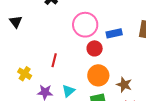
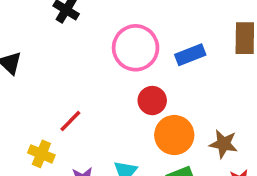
red circle: (95, 48) -> (152, 101), moved
red line: (54, 60) -> (70, 121), moved, turned 40

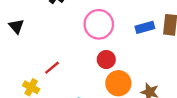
blue rectangle: (190, 55) -> (145, 27), moved

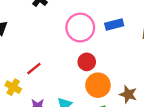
blue rectangle: (145, 27) -> (114, 24), moved

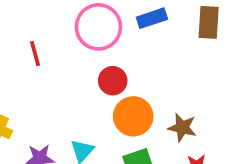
red line: (34, 69) -> (35, 54), moved, turned -63

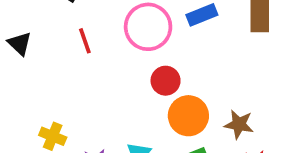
red line: (35, 54) -> (85, 41), moved

